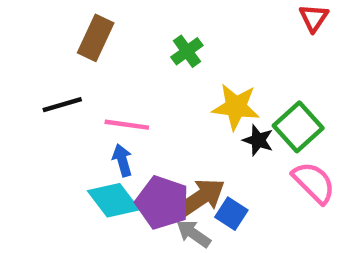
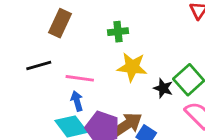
green cross: (187, 51) -> (118, 32), turned 30
yellow star: (236, 107) -> (132, 67), moved

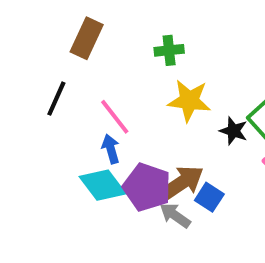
black line: (39, 66) -> (56, 99), turned -50
pink line: (80, 78) -> (115, 117), turned 44

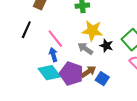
black star: (233, 131) -> (106, 46), moved
brown arrow: (181, 183) -> (88, 72), size x0.7
gray arrow: (175, 215) -> (85, 49), moved

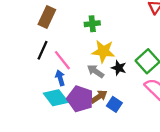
black line: (26, 30) -> (42, 50), moved

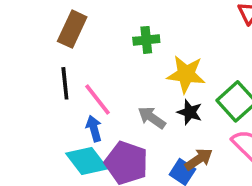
black line: (42, 50) -> (65, 83), turned -30
yellow star: (103, 51) -> (186, 74), moved
brown arrow: (99, 97) -> (199, 159), moved

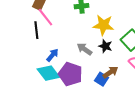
pink line: (98, 100) -> (45, 17), moved
blue arrow: (94, 128) -> (52, 55), turned 56

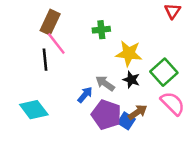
blue arrow: (52, 55) -> (85, 95), moved
cyan diamond: (48, 73) -> (34, 110), moved
purple pentagon: (70, 74) -> (106, 115), moved

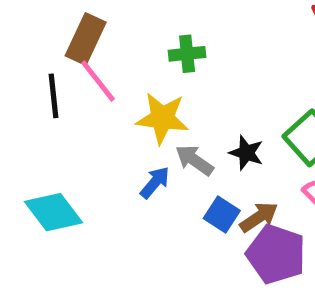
yellow star: (129, 53) -> (162, 118), moved
black line: (45, 60) -> (53, 96), moved
purple pentagon: (106, 115) -> (276, 254), moved
blue square: (126, 121) -> (222, 215), moved

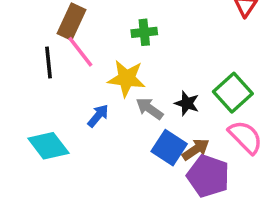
blue arrow: (155, 182) -> (98, 116), moved
blue square: (222, 215) -> (169, 148), size x1.4

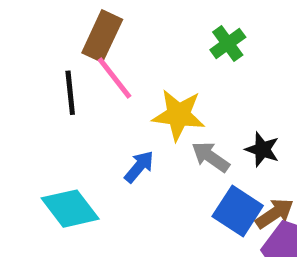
green cross: (144, 32) -> (228, 43), moved, turned -30

